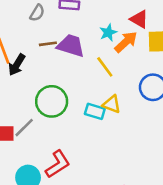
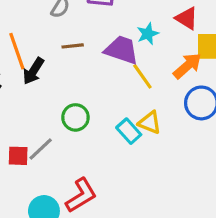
orange arrow: (126, 42) -> (187, 66), moved
purple trapezoid: (71, 46) -> (122, 50), moved
green circle: (52, 101) -> (75, 117), size x0.7
cyan rectangle: (95, 111) -> (129, 131), turned 30

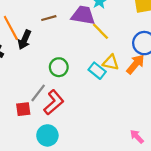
orange arrow: (187, 66) -> (135, 64), moved
red square: (18, 156) -> (23, 109), moved
red L-shape: (81, 195) -> (54, 102), moved

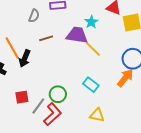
yellow triangle: (111, 62) -> (97, 115), moved
green circle: (59, 67) -> (58, 94), moved
red square: (23, 109) -> (22, 97), moved

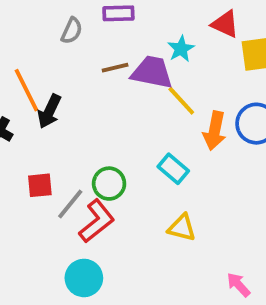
brown line: (46, 38) -> (115, 68), moved
orange arrow: (125, 78) -> (215, 131), moved, turned 150

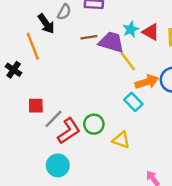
red triangle: (225, 24) -> (151, 32), moved
black arrow: (49, 111) -> (46, 24), moved, turned -66
orange arrow: (215, 131) -> (147, 82), turned -125
cyan rectangle: (173, 169) -> (133, 102), moved
green circle: (109, 184) -> (94, 124), moved

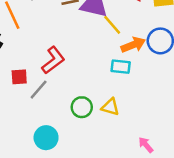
cyan rectangle: (133, 102) -> (121, 67), turned -36
green circle: (94, 124) -> (82, 107), moved
red L-shape: (69, 131) -> (53, 60), moved

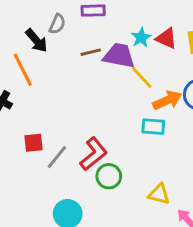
red L-shape: (53, 60) -> (94, 154), moved
yellow triangle: (110, 107) -> (159, 194), moved

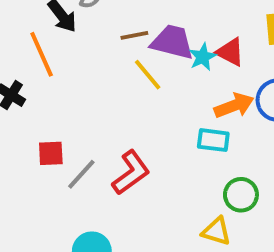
cyan star: (141, 38) -> (203, 57), moved
red triangle: (166, 38) -> (230, 52), moved
yellow line: (142, 77) -> (148, 75), moved
green circle: (109, 176) -> (241, 195), moved

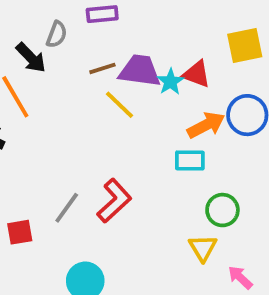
red square: (51, 153) -> (20, 232), moved
yellow triangle: (216, 231) -> (203, 248), turned 48

